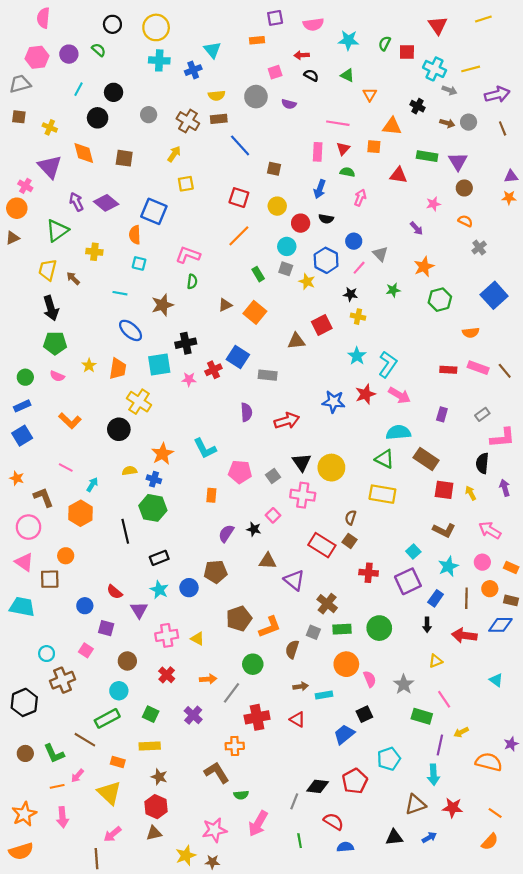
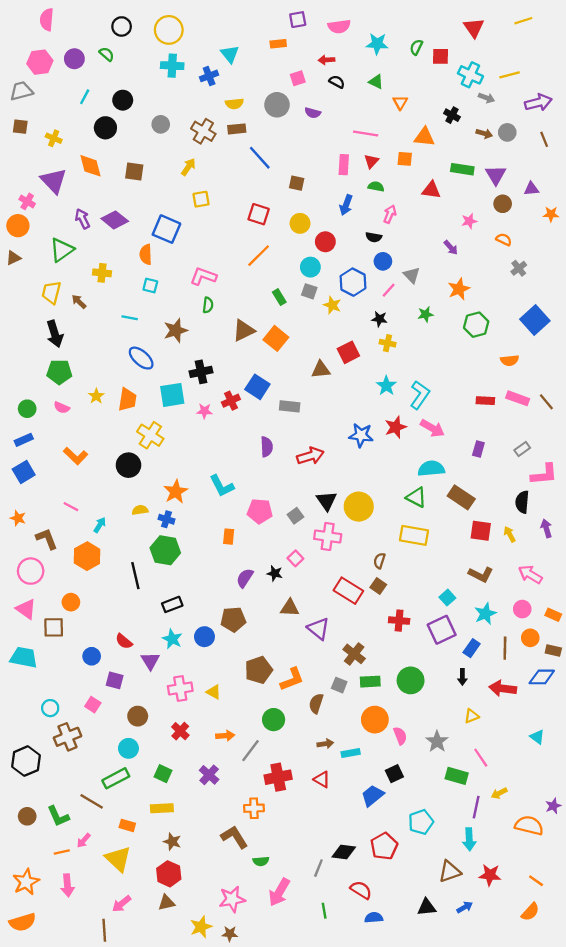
purple triangle: (511, 176) -> (531, 189), moved
black semicircle: (326, 219) -> (374, 237), moved
brown triangle: (225, 305) -> (244, 330), size x1.5

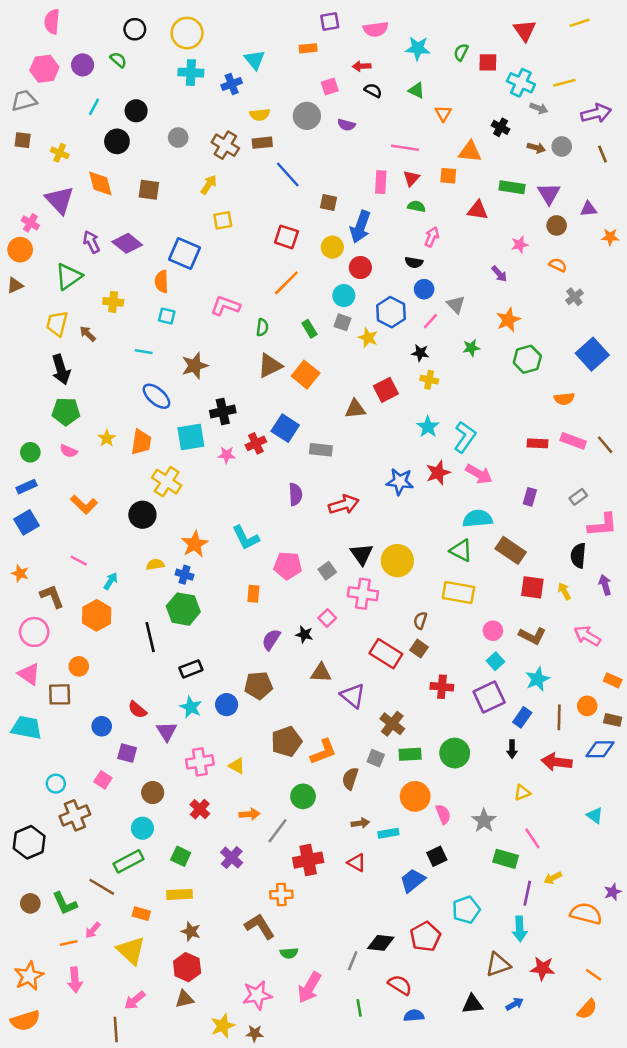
blue arrow: (346, 205) -> (360, 227), moved, size x1.4
green semicircle: (208, 305) -> (262, 327), moved
pink circle: (522, 609) -> (493, 631), moved

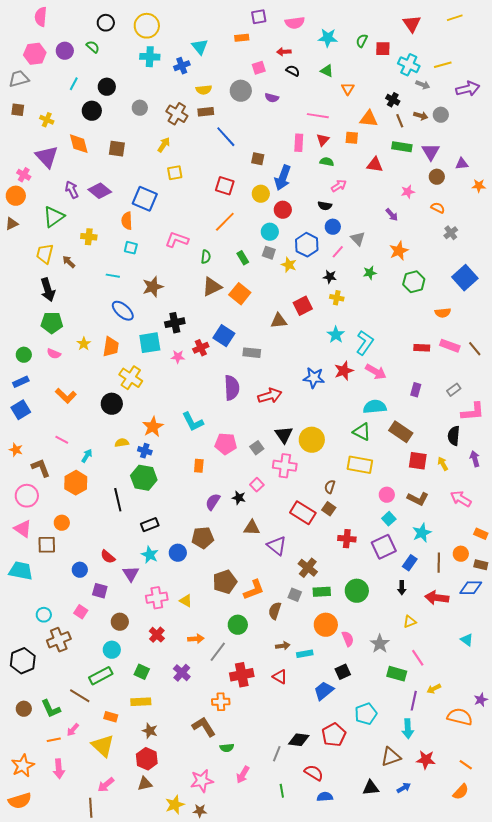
brown line: (602, 154) -> (400, 121), moved
pink arrow: (432, 237) -> (339, 186), turned 35
purple semicircle: (295, 494) -> (232, 388), size x1.4
pink arrow: (309, 988) -> (243, 775), size x0.7

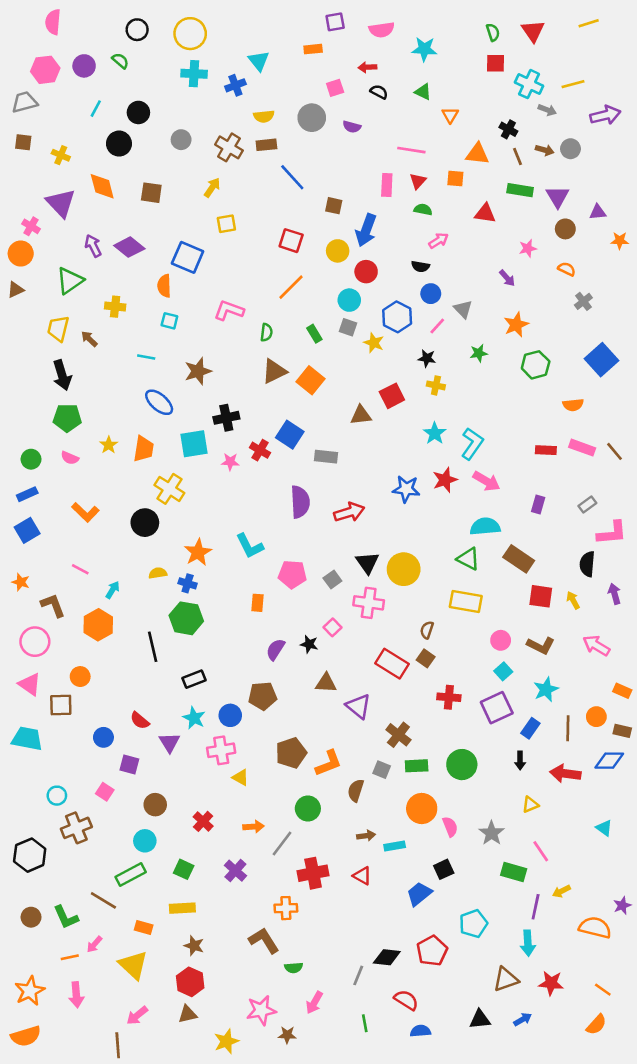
green semicircle: (362, 41) -> (493, 32), moved, turned 136
red cross: (201, 348) -> (260, 450), turned -35
pink cross: (157, 598) -> (221, 750), moved
brown star: (200, 811) -> (287, 1035), moved

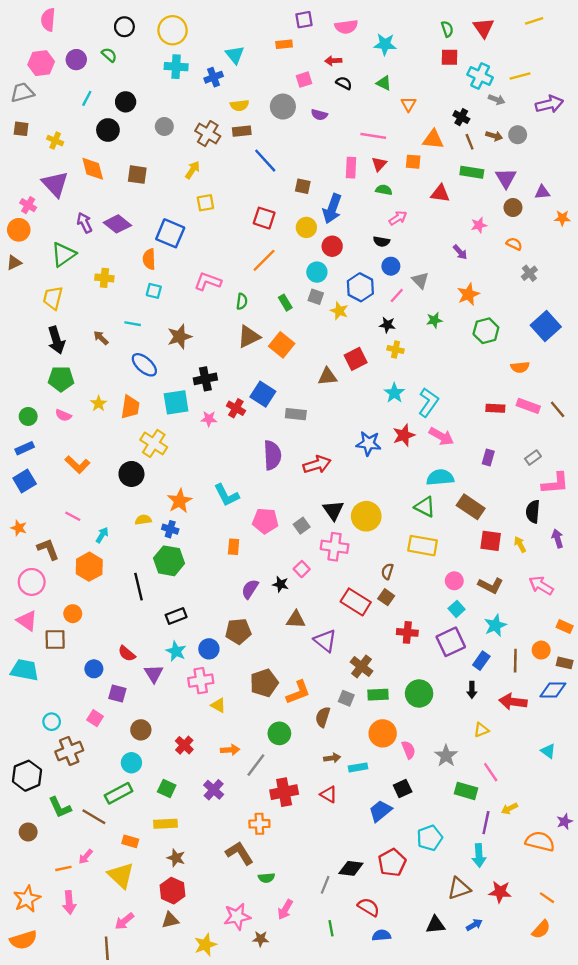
brown arrow: (89, 339) -> (101, 338), moved
green L-shape: (66, 917) -> (60, 807), moved

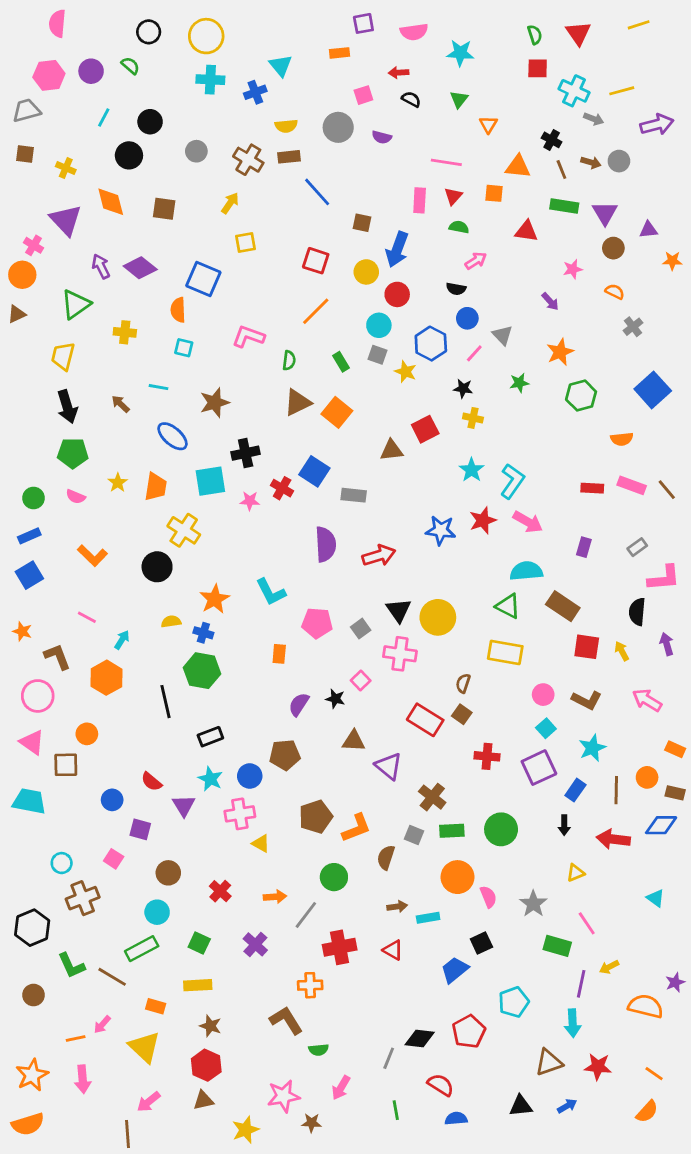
green triangle: (384, 83) -> (459, 99), turned 42

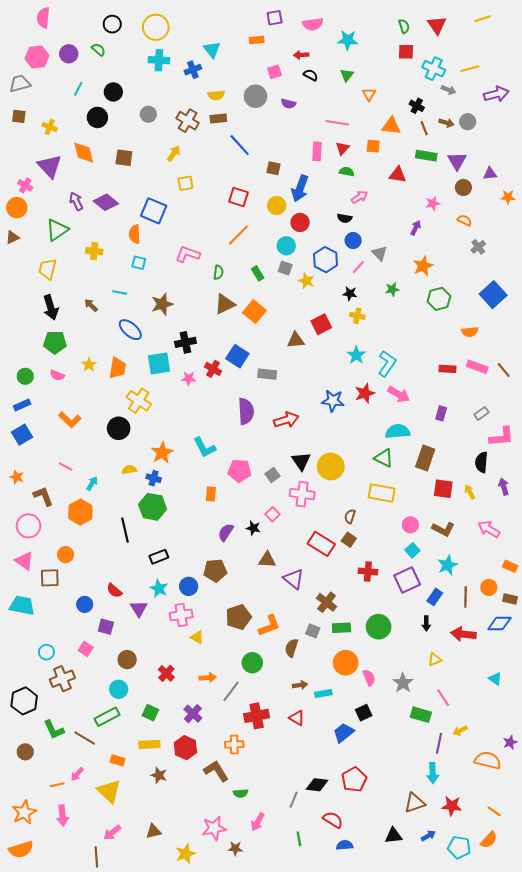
purple arrow: (550, 301) -> (416, 228), turned -112
brown rectangle: (563, 606) -> (425, 458), turned 75
cyan pentagon: (514, 1002) -> (459, 847), moved, turned 30
red hexagon: (206, 1065) -> (185, 748), moved

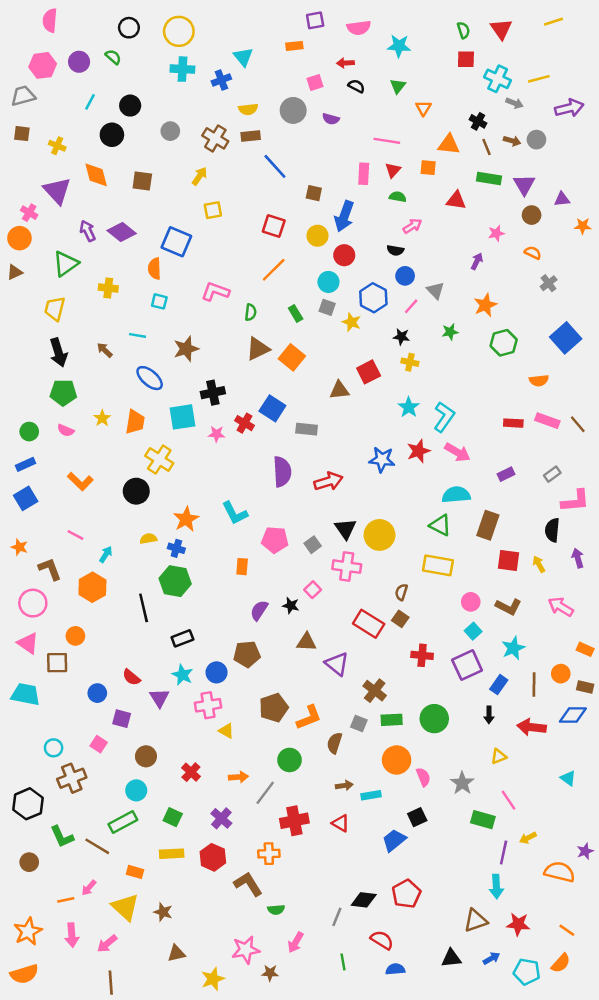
purple rectangle: (441, 413) -> (506, 474), turned 48
brown star: (159, 775) -> (163, 912), moved
pink arrow: (112, 832) -> (107, 944), moved

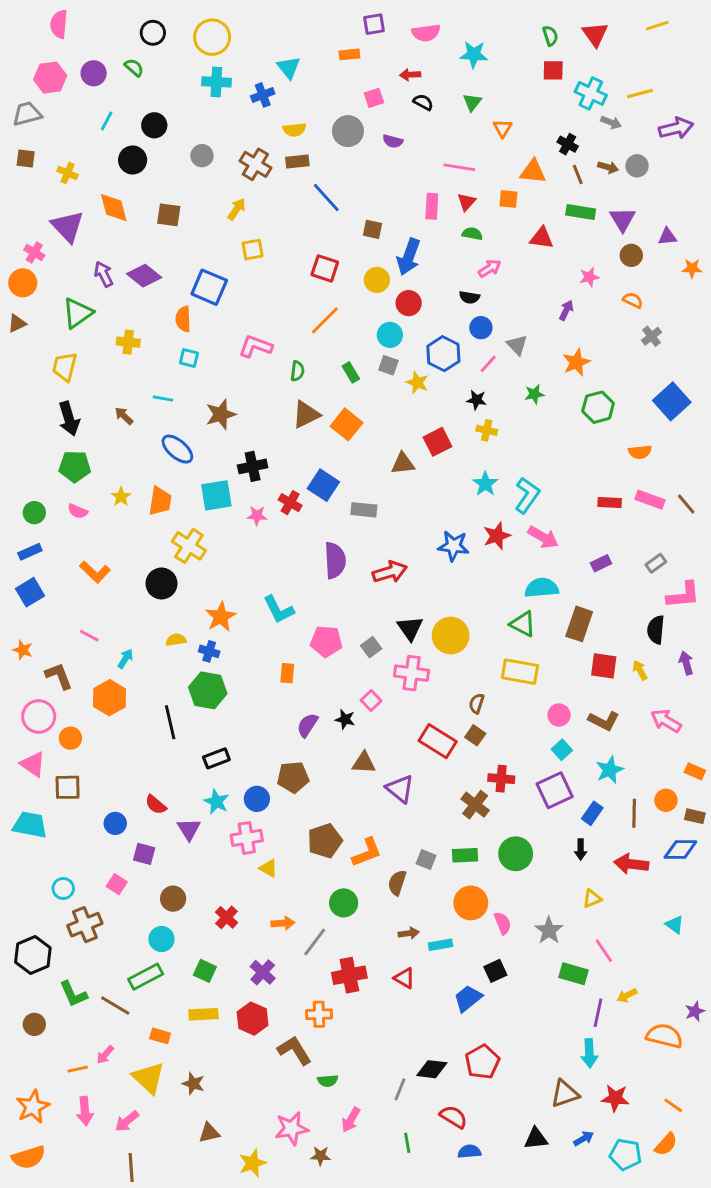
orange circle: (75, 636) -> (70, 738), moved
brown cross: (375, 691) -> (475, 805), moved

